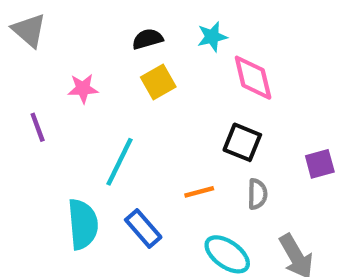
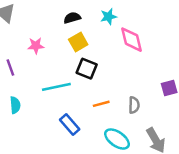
black square: (242, 142) -> (87, 69), moved
cyan line: (119, 162) -> (56, 87), turned 52
cyan semicircle: (83, 224) -> (15, 105), moved, size x0.6

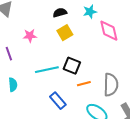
black square: (87, 69) -> (72, 66), moved
gray semicircle: (134, 105) -> (111, 85), size x1.6

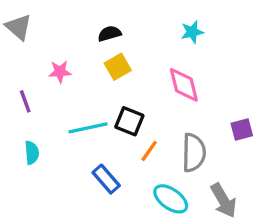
cyan star: (90, 12) -> (192, 32), moved
pink diamond: (109, 31) -> (184, 85), moved
orange line: (84, 84) -> (149, 151), turned -40

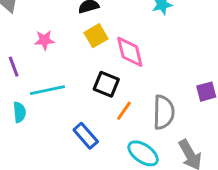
pink diamond: (184, 85) -> (130, 52), moved
cyan line: (88, 128) -> (47, 90), moved

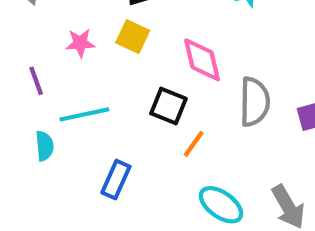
yellow square: (96, 36) -> (133, 37), moved, turned -35
gray semicircle: (164, 112) -> (255, 102), moved
blue rectangle: (86, 136) -> (116, 180), moved, turned 65

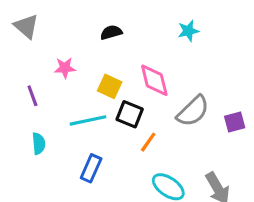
yellow square: (133, 37) -> (110, 86), moved
gray semicircle: (255, 102) -> (193, 111), turned 45
cyan line: (84, 114) -> (88, 120), moved

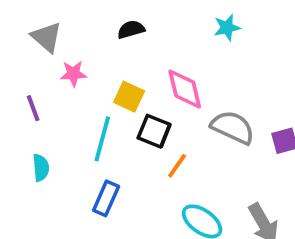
gray triangle: (26, 26) -> (47, 37), moved
gray semicircle: (193, 111) -> (233, 127), turned -111
cyan line: (88, 120) -> (102, 139), turned -63

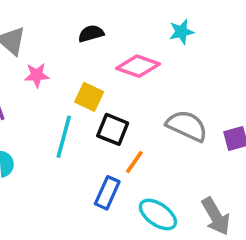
pink diamond: (185, 89) -> (138, 66), moved, turned -57
blue rectangle: (106, 198) -> (107, 193), moved

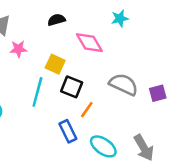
pink diamond: (138, 66) -> (89, 43), turned 40
blue rectangle: (107, 193) -> (68, 131), turned -50

